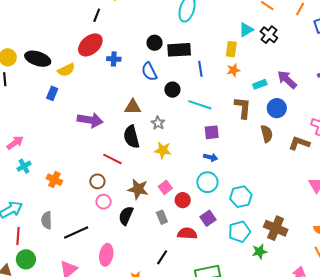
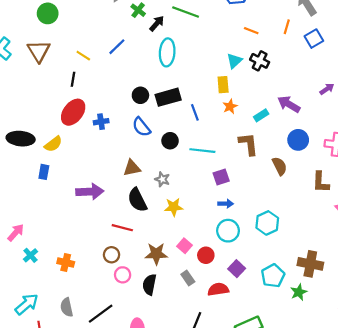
blue circle: (277, 108) -> (298, 140), moved
brown L-shape: (299, 143) -> (321, 182), moved, turned -95
cyan hexagon: (241, 197) -> (267, 223), moved

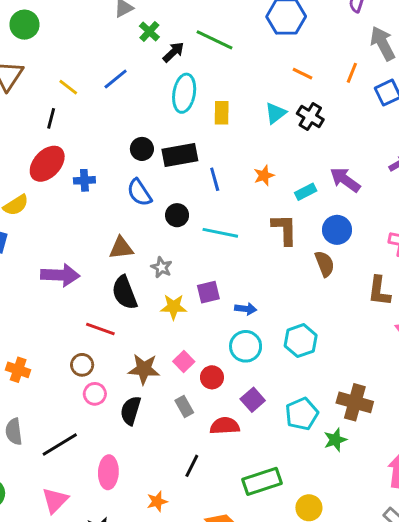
yellow rectangle: (223, 85) -> (222, 113), moved
blue circle: (298, 140) -> (337, 230), moved
purple square: (221, 177) -> (208, 292), moved

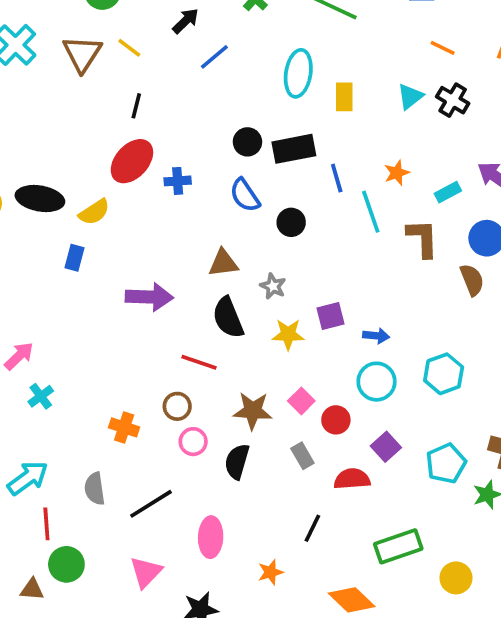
black arrow: (173, 52) -> (186, 21), moved
yellow line: (68, 87) -> (129, 48), moved
cyan line: (220, 233) -> (371, 212), moved, turned 60
orange cross: (18, 370) -> (124, 427), moved

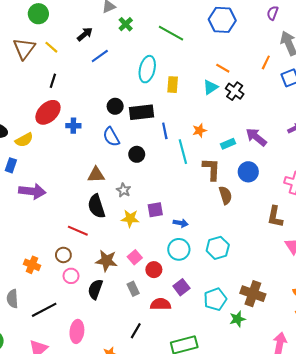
orange line: (443, 48) -> (223, 68), moved
brown semicircle: (472, 280) -> (225, 195), moved
purple arrow: (149, 297) -> (32, 191), moved

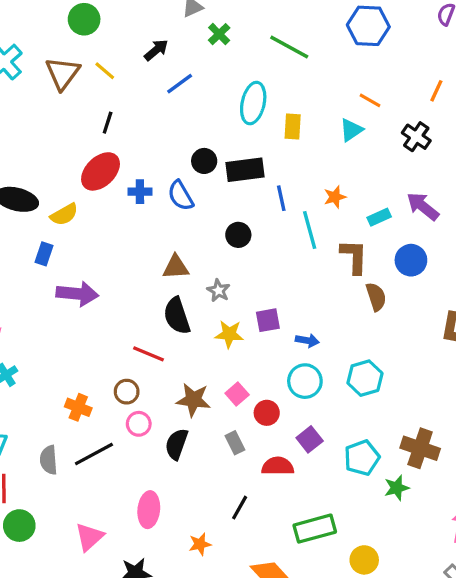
black cross: (235, 91) -> (416, 137), moved
blue semicircle: (111, 137) -> (181, 196), moved
black line: (44, 310) -> (94, 454), moved

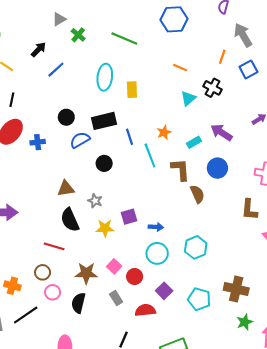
cyan triangle: (351, 130) -> (188, 98), moved
black circle: (204, 161) -> (66, 117), moved
blue semicircle: (181, 196) -> (80, 140), moved, turned 96
cyan pentagon: (362, 458) -> (199, 299), turned -30
green star: (397, 488) -> (245, 322), moved

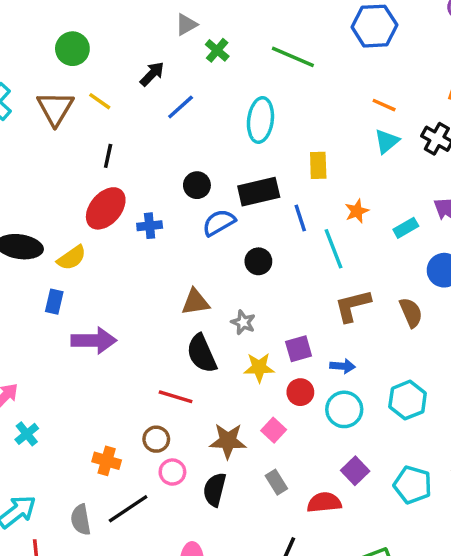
yellow rectangle: (132, 90) -> (318, 165), moved
cyan triangle: (188, 98) -> (387, 141), moved
brown L-shape: (180, 170) -> (353, 306), moved, turned -100
red circle: (135, 277) -> (300, 392), moved

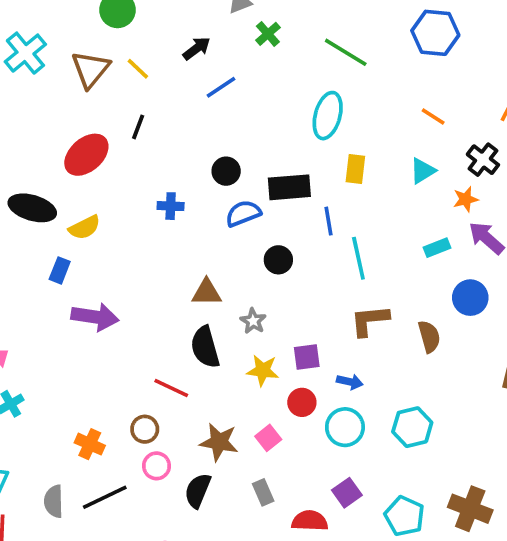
cyan ellipse: (260, 120) -> (328, 116), moved
cyan triangle: (387, 141) -> (423, 171), moved
red ellipse: (106, 208) -> (86, 155), moved
orange star: (357, 211) -> (466, 199), moved

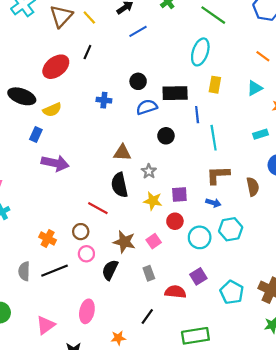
blue arrow: (350, 382) -> (213, 203), moved
cyan hexagon: (412, 427) -> (231, 229), moved

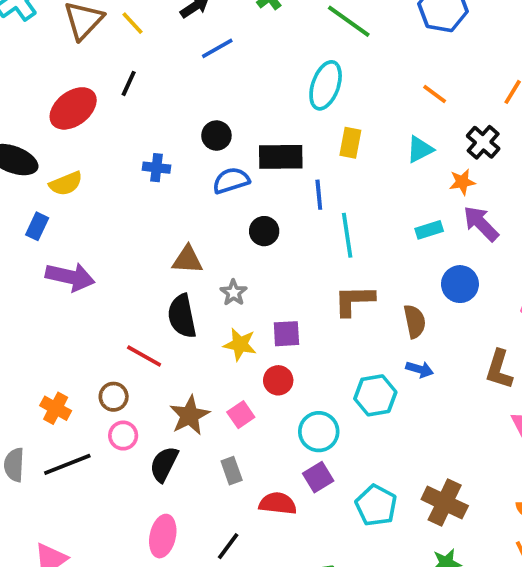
blue arrow: (213, 203) -> (420, 369), moved
cyan circle: (200, 237) -> (319, 432), moved
brown star: (124, 242) -> (190, 415), turned 30
pink ellipse: (87, 311) -> (163, 536), moved

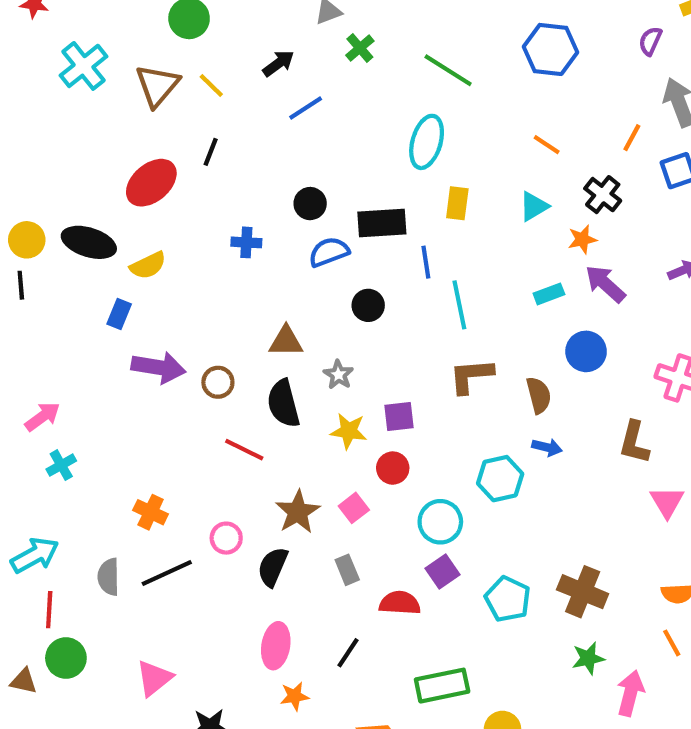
brown circle: (114, 397) -> (218, 382), moved

